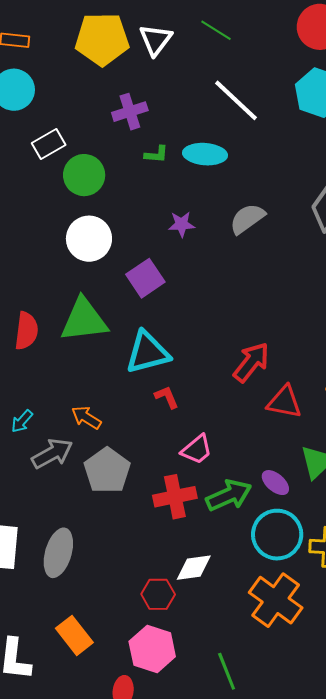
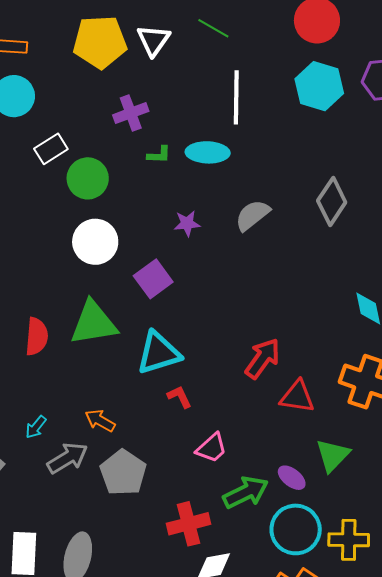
white line: (236, 100) -> (236, 97), turned 50
red cross: (175, 497) -> (188, 524), moved

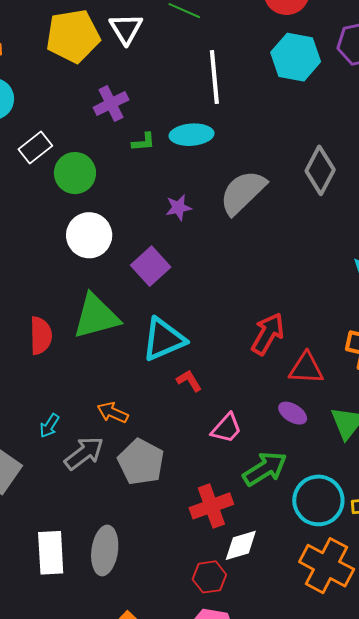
gray semicircle: (252, 215) -> (243, 192), size x1.4
purple ellipse: (292, 478) -> (293, 413), moved

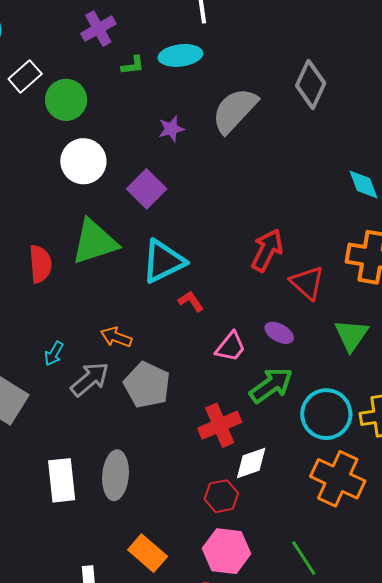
red triangle: (306, 368) -> (307, 283), turned 42
purple ellipse: (293, 413) -> (279, 333), moved

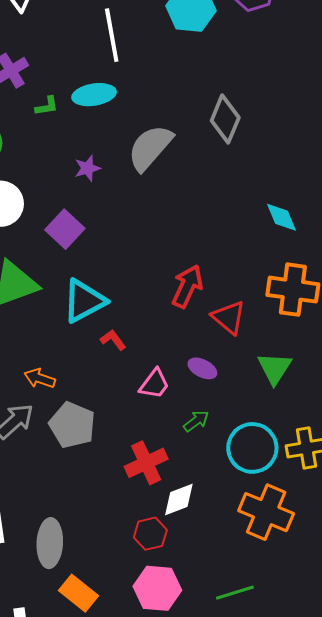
green arrow: (271, 385) -> (196, 421), size x0.6
gray ellipse: (115, 475) -> (50, 543), moved
green line: (304, 558) -> (235, 593), turned -72

